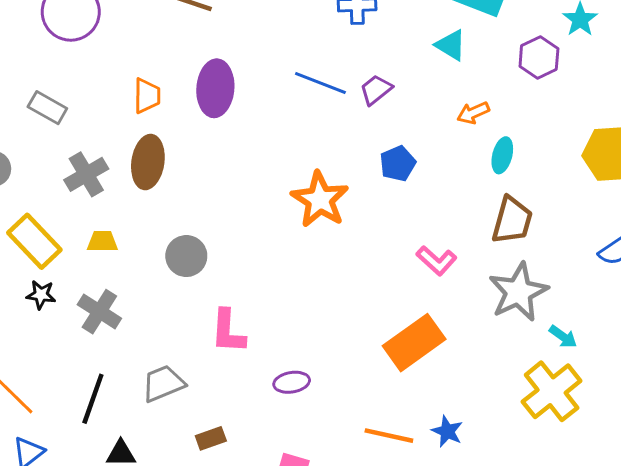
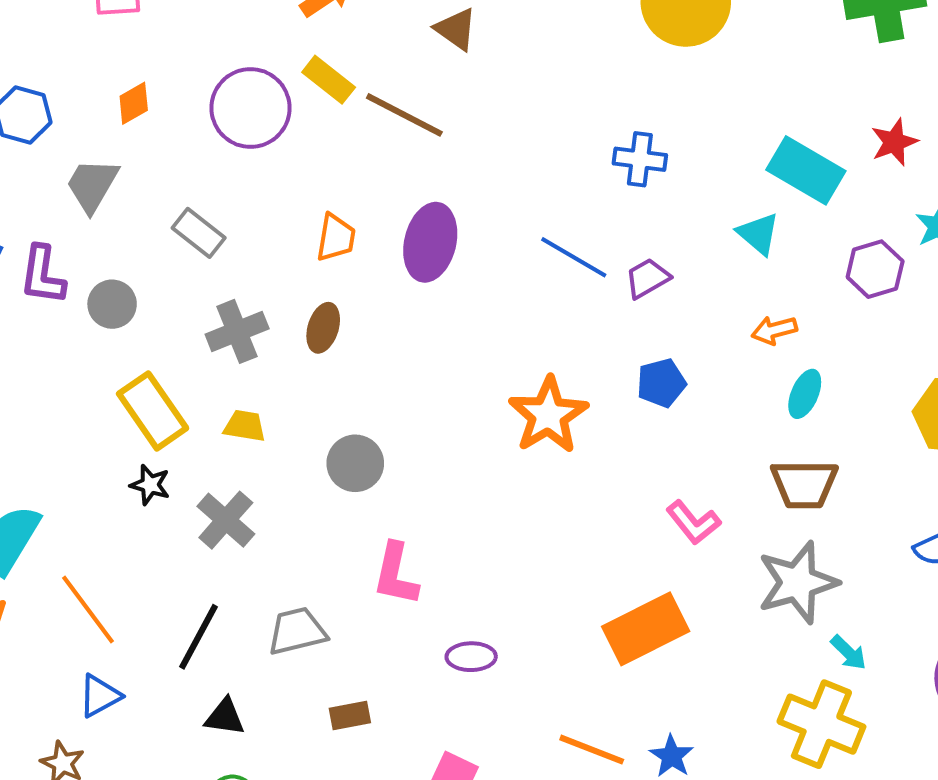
brown ellipse: (148, 162) -> (323, 328), size x0.7
brown trapezoid: (512, 220) -> (804, 484), turned 66
yellow cross: (552, 391) -> (821, 724), turned -38

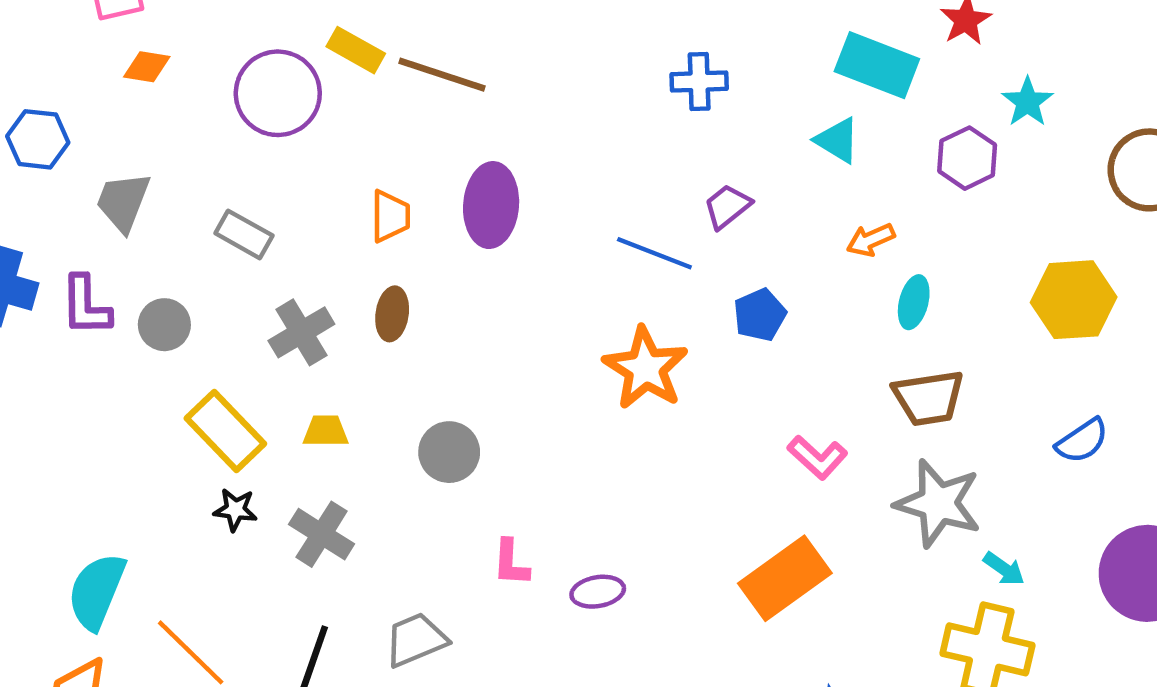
orange diamond: (134, 103) -> (147, 67), moved, turned 48
blue line: (574, 257) -> (654, 253), moved
pink L-shape: (396, 574) -> (511, 563), size x0.7
gray star: (798, 583) -> (938, 503), turned -30
purple ellipse: (471, 657) -> (598, 592), moved

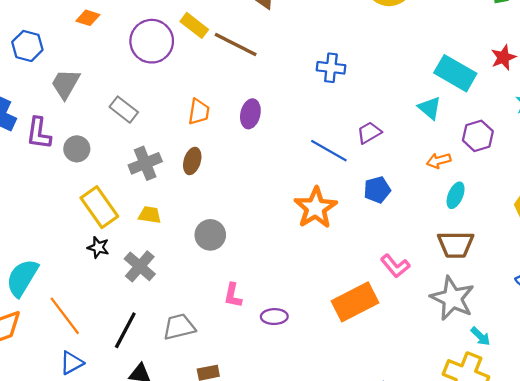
blue cross: (699, 82) -> (331, 68), moved
purple hexagon: (967, 158) -> (478, 136), moved
purple ellipse: (491, 205) -> (250, 114), size x0.7
orange rectangle: (785, 578) -> (355, 302), moved

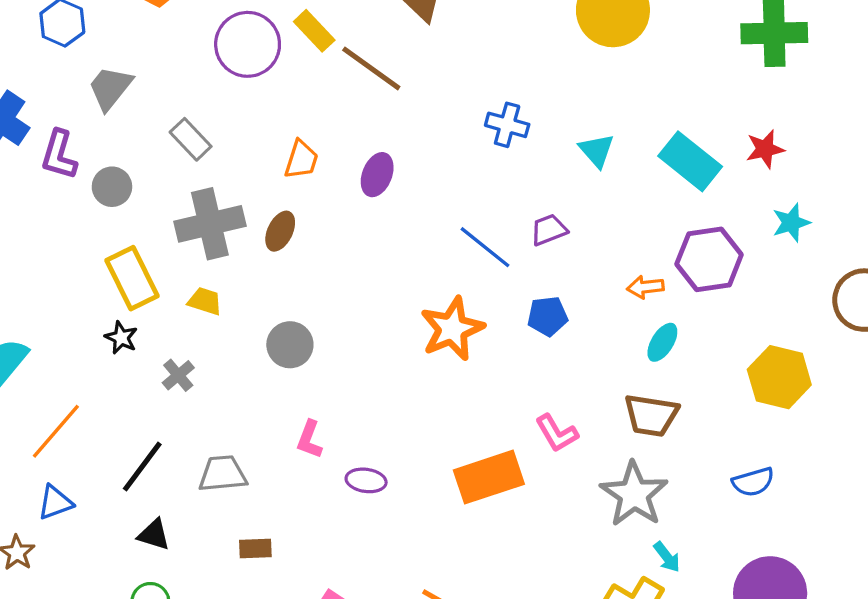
cyan triangle: (430, 108) -> (597, 150), moved
purple hexagon: (478, 136) -> (709, 259), size x1.4
gray cross: (145, 163) -> (210, 224), size x1.4
gray cross: (140, 266) -> (178, 375), size x0.7
orange line: (65, 316) -> (56, 431), turned 69

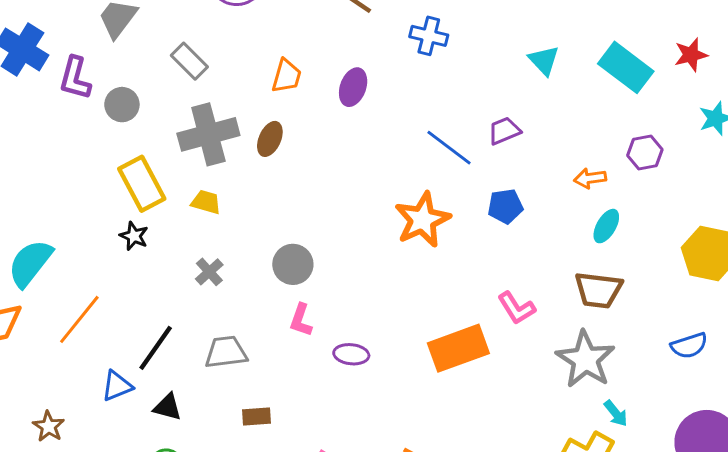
blue cross: (507, 125) -> (429, 36), moved
purple hexagon: (709, 259) -> (645, 153), size x0.6
gray circle: (290, 345) -> (293, 264), moved
gray cross: (178, 375) -> (209, 272), moved
blue triangle: (55, 502) -> (117, 386), moved

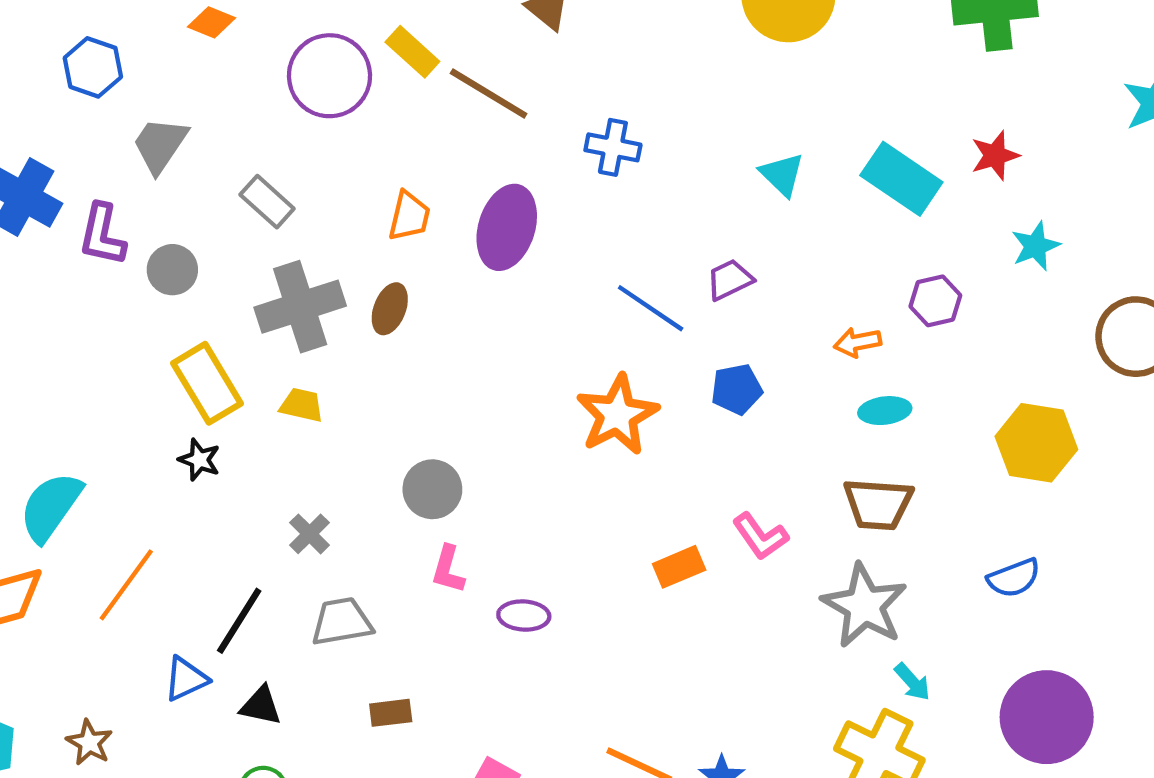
purple ellipse: (353, 87) -> (507, 227), size x1.5
cyan ellipse: (606, 226) -> (885, 411), turned 56
gray cross: (209, 272) -> (309, 534), moved
orange rectangle: (458, 348) -> (679, 567), moved, size x0.6

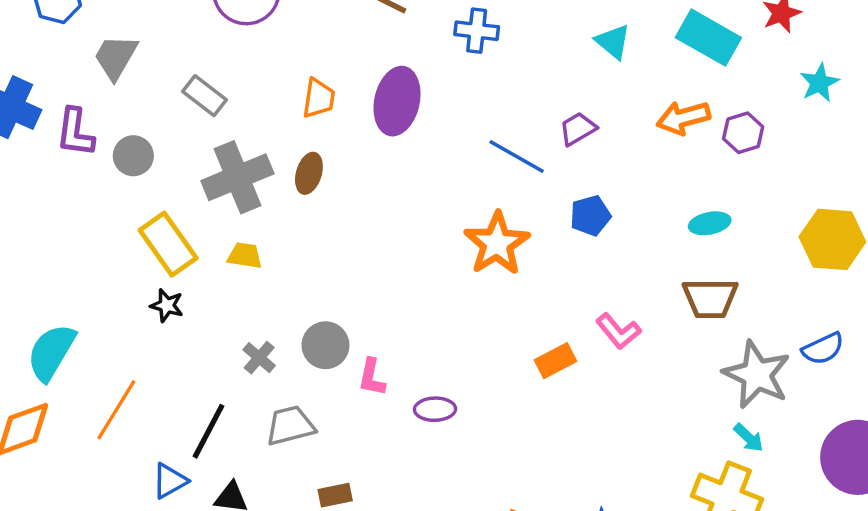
orange arrow: (858, 342) -> (683, 118), moved, size x1.4
gray circle: (432, 489) -> (325, 345), moved
gray star: (864, 606) -> (757, 375), moved

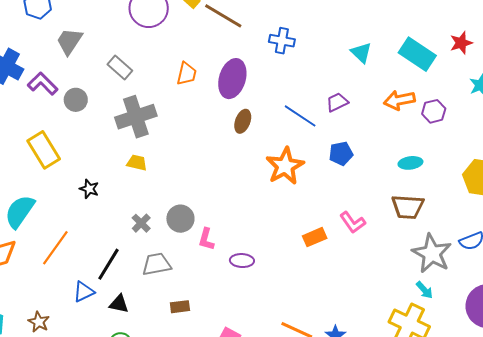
purple L-shape: (75, 132) -> (43, 84), turned 124
brown ellipse: (309, 173) -> (243, 121), moved
yellow rectangle: (168, 244) -> (44, 150), moved

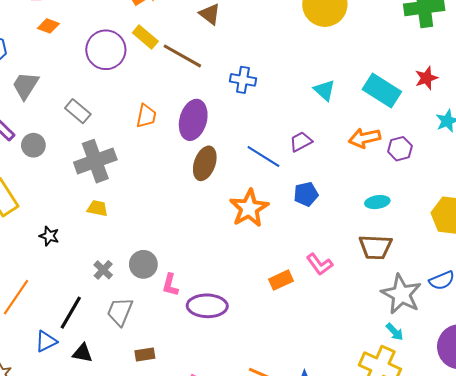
brown ellipse: (243, 121) -> (205, 163), size x1.4
purple ellipse: (242, 261) -> (207, 306), size x1.6
gray trapezoid: (157, 264) -> (120, 312), turned -56

